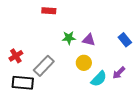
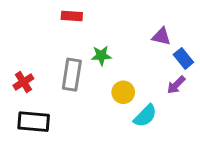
purple triangle: (89, 40) -> (161, 36), moved
gray rectangle: (44, 66) -> (72, 75), moved, turned -35
purple arrow: (119, 73) -> (176, 85), moved

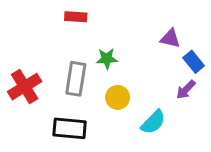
red cross: (23, 82) -> (25, 87), size x1.5
yellow circle: (123, 92) -> (118, 97), moved
black rectangle: (34, 122) -> (70, 128), moved

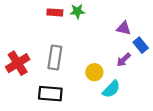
green star: (107, 59) -> (77, 11), moved
purple arrow: (186, 90) -> (124, 60), moved
yellow circle: (118, 97) -> (94, 72), moved

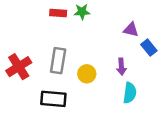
purple arrow: (124, 60) -> (121, 67), moved, turned -49
yellow circle: (94, 72) -> (87, 74), moved
cyan semicircle: (111, 89) -> (130, 93), moved, turned -36

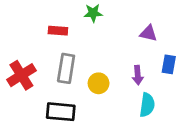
red rectangle: (58, 13) -> (58, 31), moved
blue rectangle: (149, 48) -> (169, 64), moved, turned 49

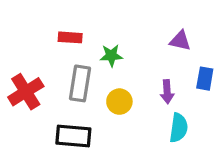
green star: (93, 13) -> (111, 56), moved

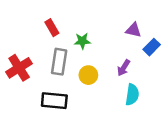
red rectangle: (70, 37) -> (52, 28), turned 56
blue rectangle: (205, 79) -> (152, 47), moved, turned 35
purple arrow: (167, 92) -> (124, 68), turned 35

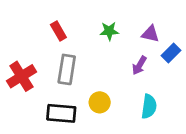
green star: (82, 41) -> (109, 31), moved
purple arrow: (124, 68) -> (139, 65), moved
yellow circle: (88, 75) -> (100, 102), moved

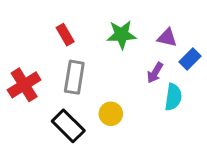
green star: (109, 31) -> (121, 35), size x1.4
cyan semicircle: (149, 106) -> (173, 97), moved
black rectangle: (61, 113) -> (68, 126), turned 40

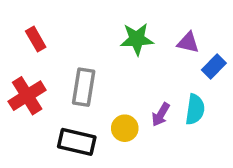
red rectangle: (65, 35) -> (36, 39), moved
purple arrow: (155, 73) -> (161, 115), moved
black rectangle: (68, 126) -> (77, 142), turned -32

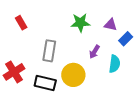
red cross: (27, 96) -> (14, 72), moved
purple arrow: (161, 115) -> (94, 52), moved
yellow circle: (125, 128) -> (73, 75), size x1.5

